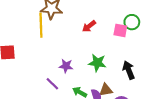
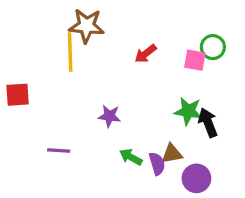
green star: (97, 63) -> (188, 111), moved
purple line: (52, 84) -> (59, 150), moved, turned -40

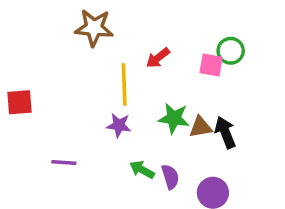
yellow line: (70, 52) -> (124, 85), moved
green star: (188, 111) -> (174, 118), moved
brown triangle: (172, 154) -> (200, 127), moved

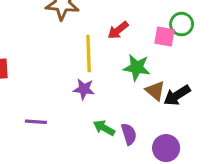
green star: (174, 118) -> (137, 67), moved
brown triangle: (200, 127) -> (155, 91), turned 50
black arrow: (225, 132) -> (177, 95), turned -100

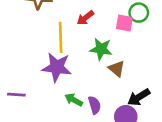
purple star: (84, 89) -> (57, 67), size x1.6
black arrow: (177, 95) -> (139, 97), moved

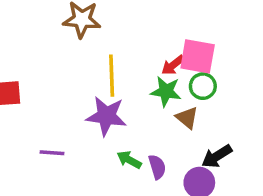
green circle: (139, 13) -> (203, 86), moved
red arrow: (85, 18) -> (173, 65), moved
pink square: (124, 23) -> (198, 56), size x1.5

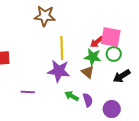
brown triangle: (187, 118) -> (88, 72), moved
black arrow: (217, 156) -> (122, 76), moved

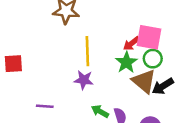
green star: (93, 57) -> (126, 62), turned 30
purple star: (59, 71) -> (84, 80), size x0.7
brown triangle: (88, 72) -> (144, 81), moved, size x1.5

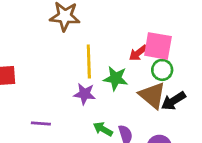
green star: (126, 62) -> (116, 78), moved, turned -30

